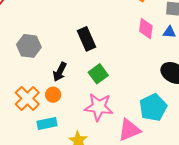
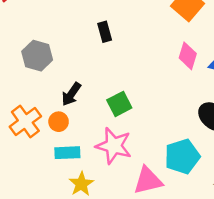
black rectangle: (86, 39) -> (105, 32), moved, size x0.7
cyan rectangle: (47, 124) -> (67, 153), moved

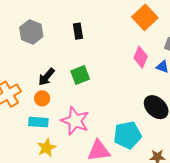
gray hexagon: (37, 56) -> (31, 32), moved
green square: (119, 104) -> (80, 75), moved
orange circle: (59, 122) -> (42, 98), moved

